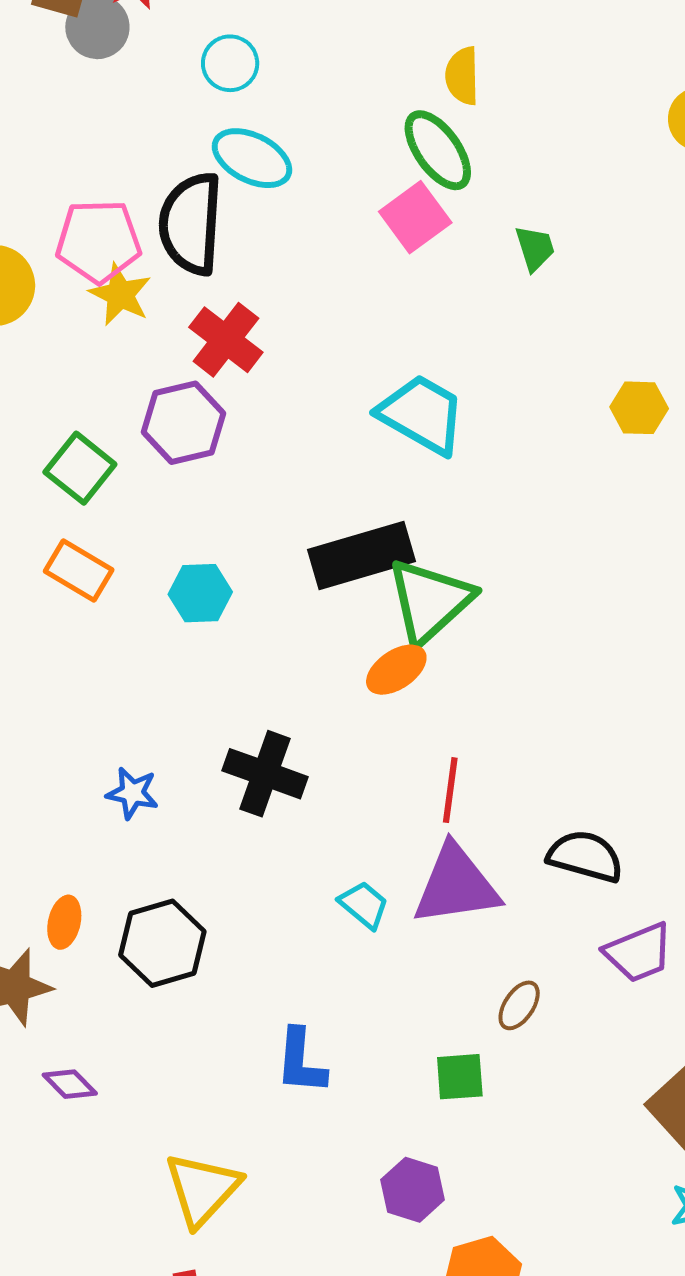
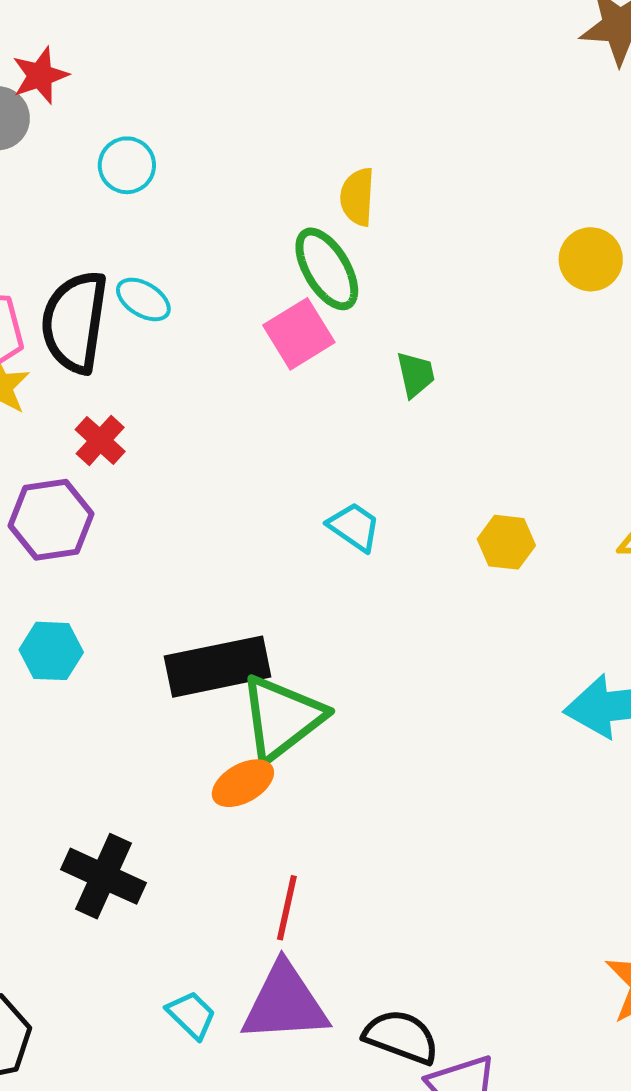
cyan ellipse: (252, 158) -> (143, 299), moved, size x0.7
red cross: (226, 340) -> (100, 440), size x0.7
cyan trapezoid: (422, 414) -> (354, 527), moved, size x0.6
cyan hexagon: (200, 593) -> (51, 651), moved
black semicircle: (585, 856) -> (401, 1037), moved

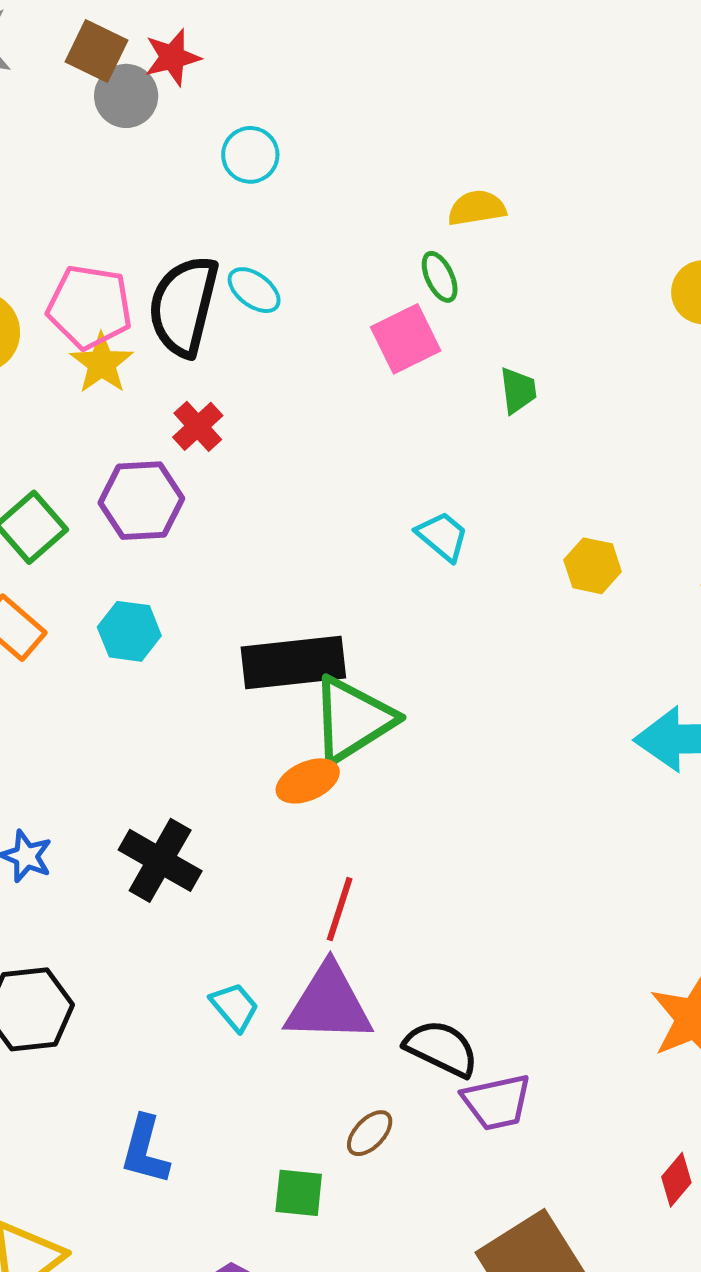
yellow semicircle: (357, 197) -> (477, 208), turned 72
green ellipse: (327, 269) -> (440, 277), size x0.6

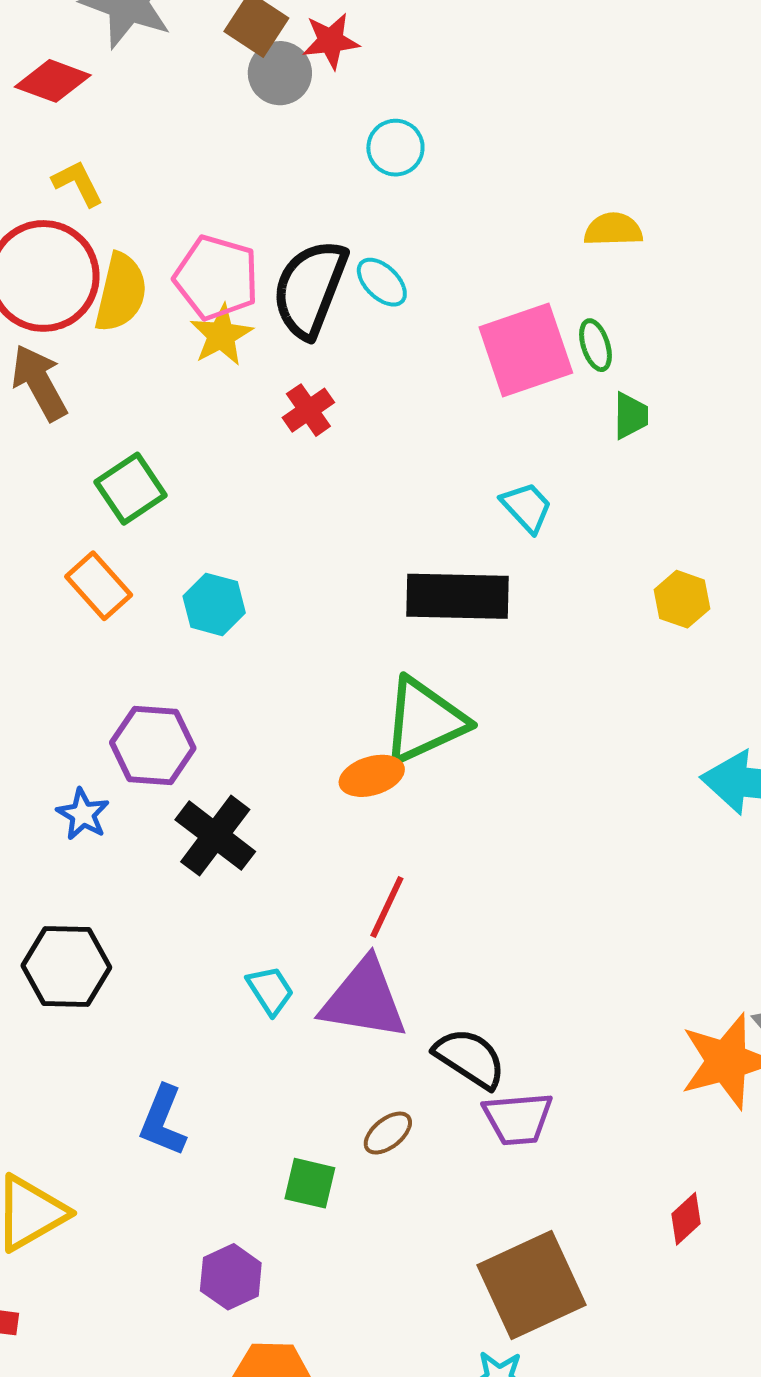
green ellipse: (440, 277) -> (595, 345), moved
pink square: (406, 339) -> (526, 350), size x1.4
purple hexagon: (141, 501) -> (153, 745), moved
cyan trapezoid: (442, 536) -> (527, 507), moved
black rectangle: (293, 662) -> (458, 596), moved

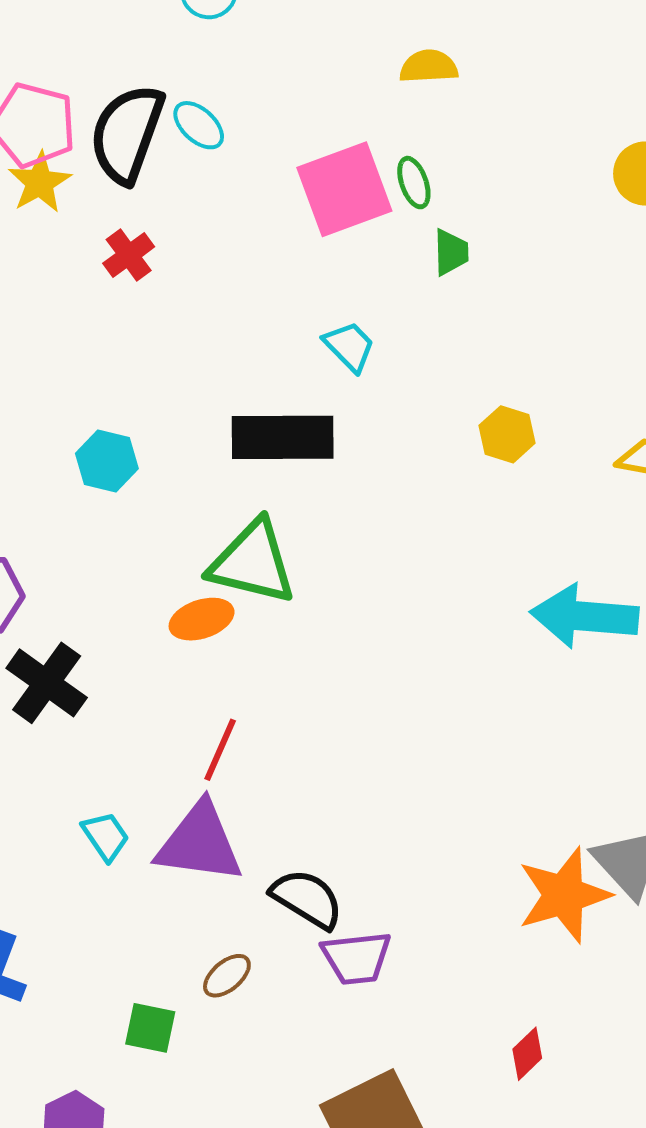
cyan hexagon: (214, 604) -> (107, 461), moved
green triangle: (424, 721) -> (253, 562), turned 40

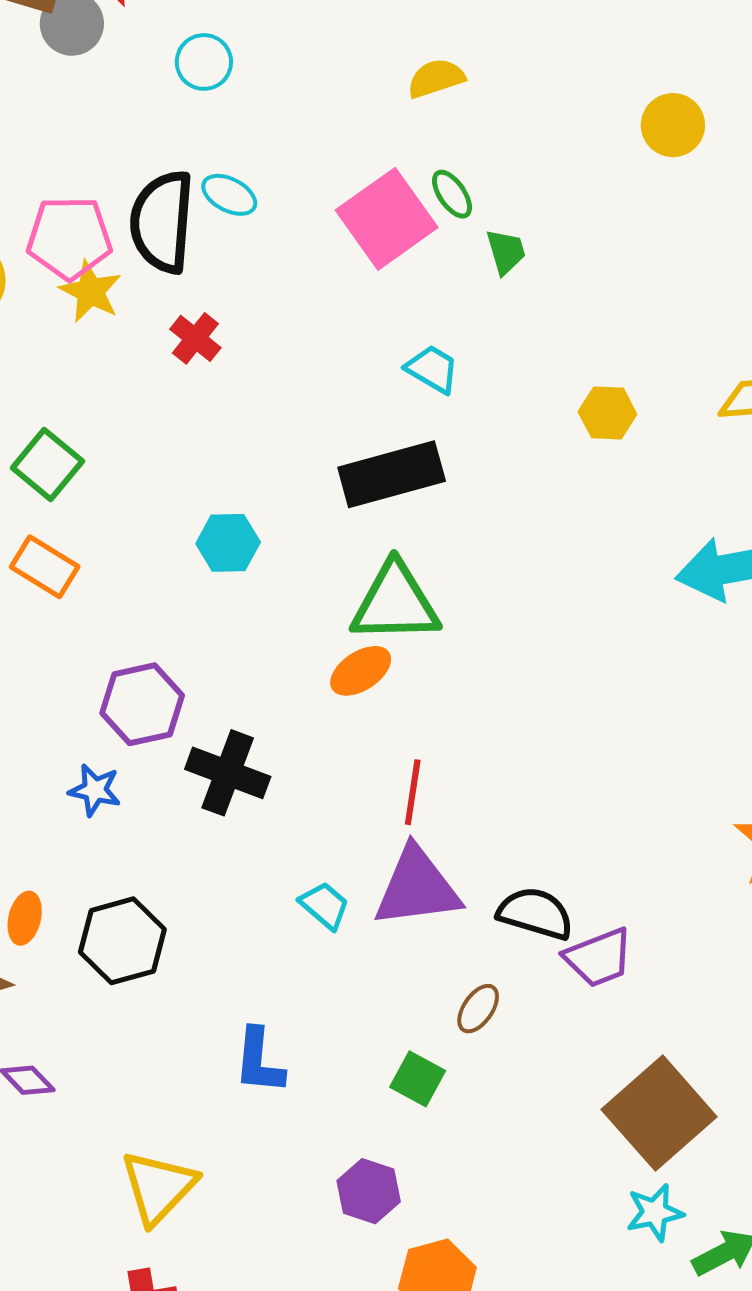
green square: (150, 1028) -> (418, 1079), turned 32

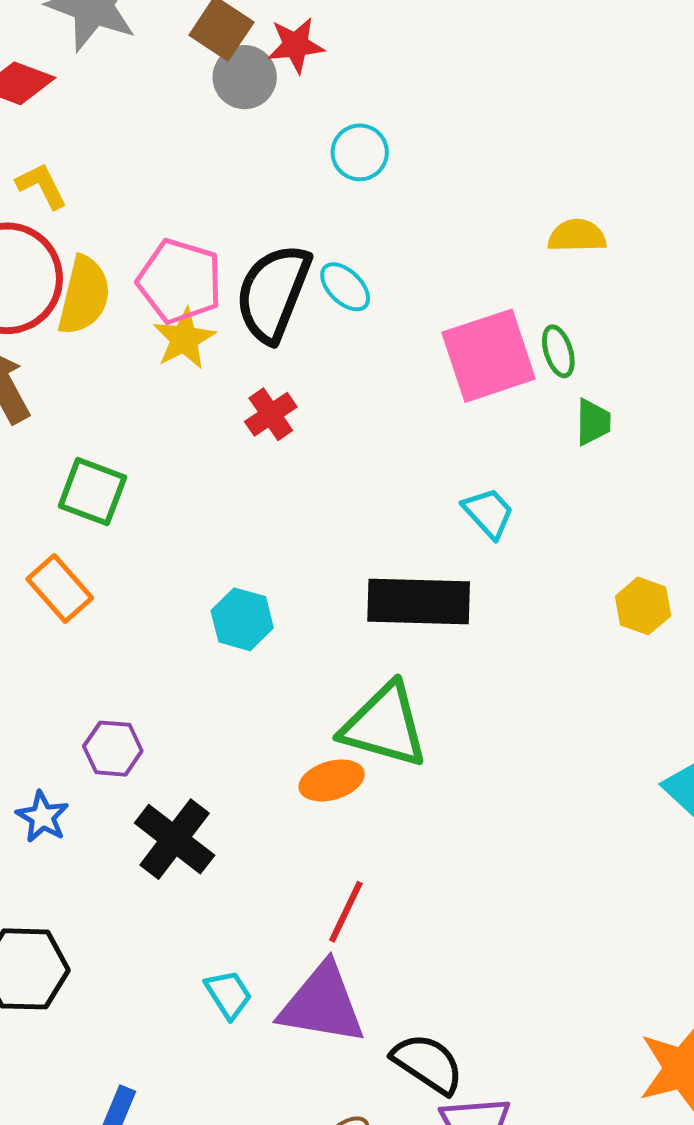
green square: (47, 464) -> (92, 492), turned -36
purple hexagon: (142, 704) -> (113, 749), size x0.7

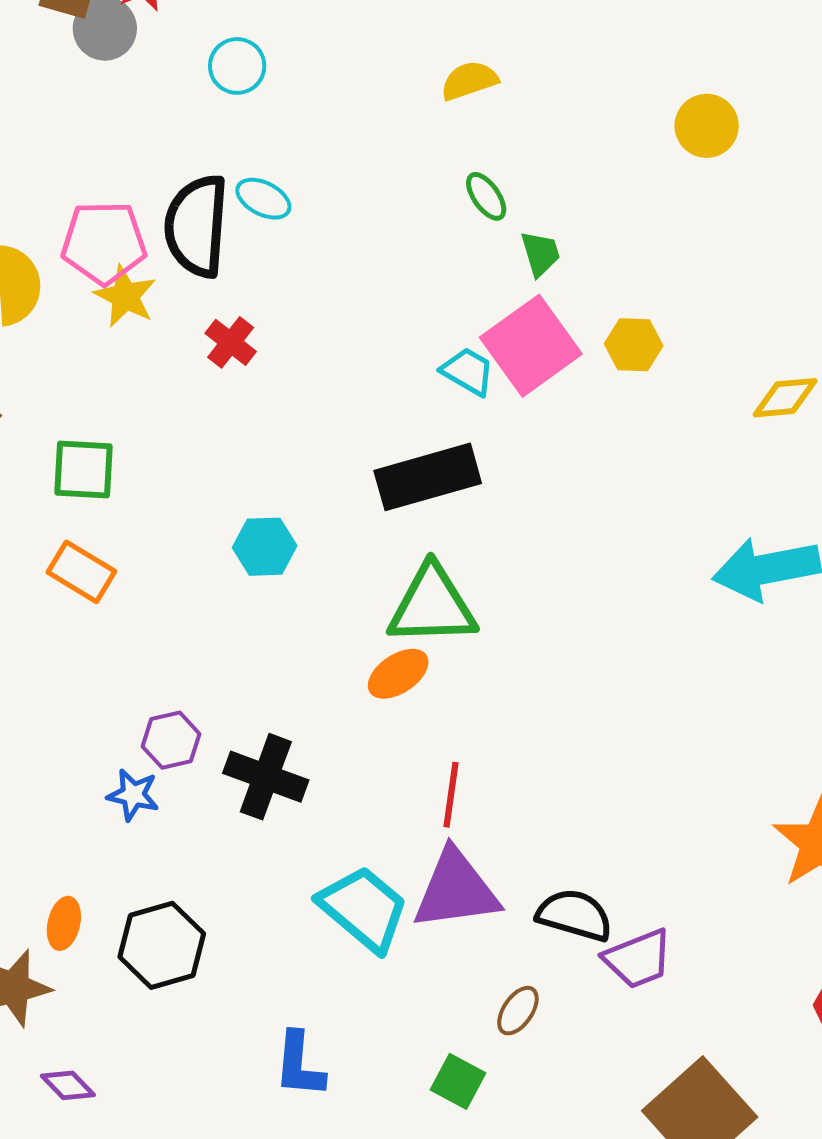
pink square: (489, 356) -> (531, 346), moved
yellow hexagon: (643, 606) -> (634, 345), moved
purple hexagon: (113, 749) -> (171, 740), moved
cyan trapezoid: (228, 994) -> (364, 909), size x1.8

